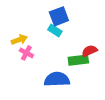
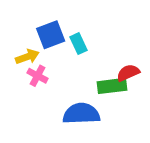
blue square: (59, 16) -> (51, 35), moved
cyan rectangle: (55, 31) -> (78, 44), turned 32

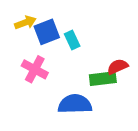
yellow arrow: (27, 57) -> (25, 23), moved
pink cross: (38, 76) -> (35, 69), size x1.4

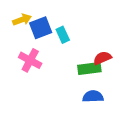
blue semicircle: (75, 104) -> (93, 96), moved, size x0.7

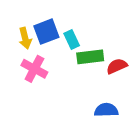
yellow arrow: (22, 20) -> (25, 38), moved, turned 96
green rectangle: (89, 68) -> (90, 57), moved

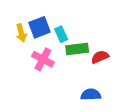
pink cross: (34, 69) -> (43, 59), moved

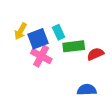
blue square: (40, 27) -> (38, 39), moved
yellow arrow: (21, 33) -> (21, 31), turned 42

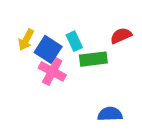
blue square: (38, 39) -> (48, 49), turned -36
red semicircle: (95, 54) -> (121, 36), moved

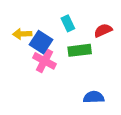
yellow arrow: (26, 40) -> (22, 34), turned 60
cyan rectangle: (74, 41) -> (68, 23), moved

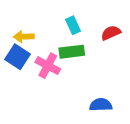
blue square: (41, 42) -> (17, 57), moved
green rectangle: (80, 50) -> (72, 52), moved

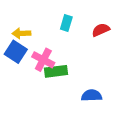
cyan rectangle: (73, 25) -> (66, 23), turned 42
green rectangle: (72, 52) -> (56, 71), moved

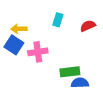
pink cross: (43, 60) -> (38, 52), turned -36
green rectangle: (56, 71) -> (70, 72), moved

